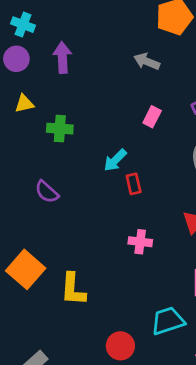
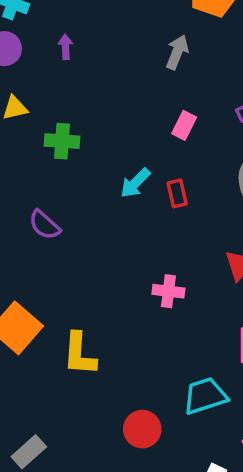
purple arrow: (62, 58) -> (65, 47), size x0.6
gray arrow: (147, 61) -> (177, 52), turned 90
red rectangle: (134, 184) -> (177, 193), moved

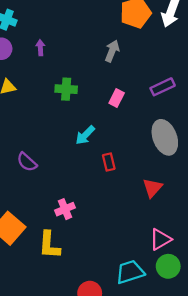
green cross: (62, 141) -> (66, 89), moved
red rectangle: (177, 193) -> (109, 162), moved
pink cross: (168, 291) -> (65, 209), moved, turned -30

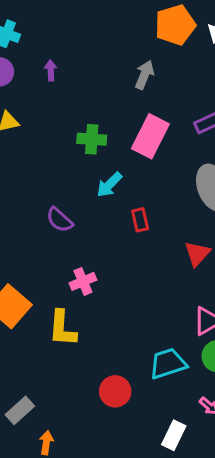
green cross: (66, 89) -> (92, 139), moved
pink rectangle: (117, 98) -> (150, 136), size x1.8
purple semicircle: (27, 162) -> (59, 220), moved

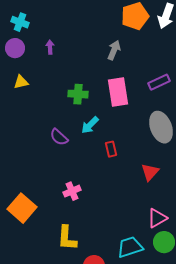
pink rectangle: (150, 136) -> (118, 92), turned -36
purple semicircle: (59, 220) -> (59, 137), moved
yellow L-shape: (62, 328) -> (67, 238), moved

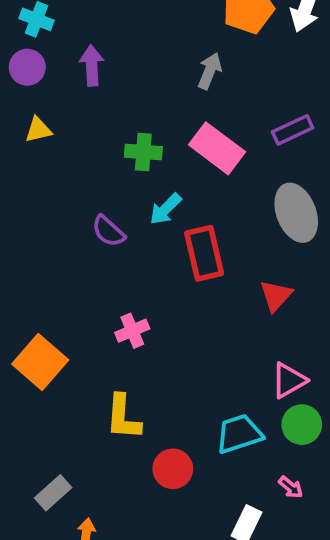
purple arrow: (50, 47) -> (92, 65), size x1.5
pink rectangle: (118, 92) -> (217, 148), turned -44
red rectangle: (111, 149) -> (204, 253), size x1.8

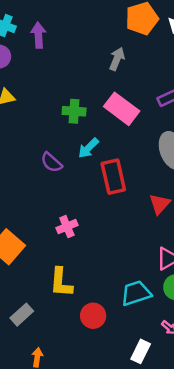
purple arrow: (92, 65) -> (38, 35), moved
gray rectangle: (53, 493) -> (22, 315), moved

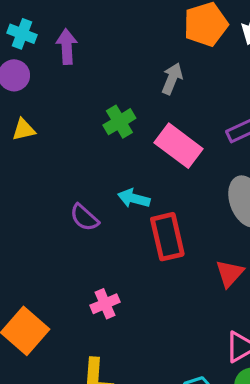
green cross: (74, 111) -> (119, 122), moved, turned -35
cyan arrow: (88, 148) -> (134, 198), turned 60

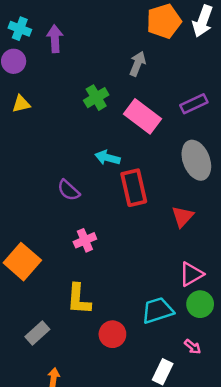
purple semicircle: (84, 218) -> (69, 190), moved

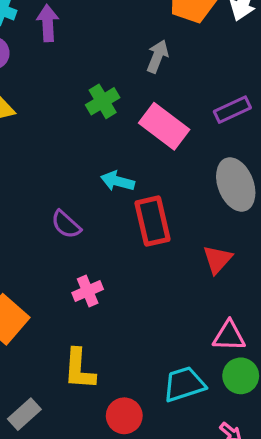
pink triangle: (191, 274) -> (229, 336), turned 32

